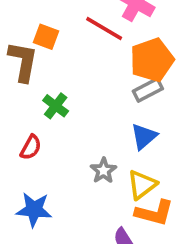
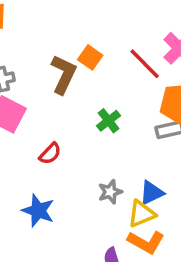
green cross: (56, 106) -> (109, 121), moved
blue triangle: (144, 136) -> (152, 193), moved

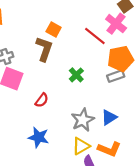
orange square: (90, 57) -> (54, 29), moved
gray star: (110, 192) -> (83, 120), size x1.5
yellow triangle: (141, 214) -> (81, 146), moved

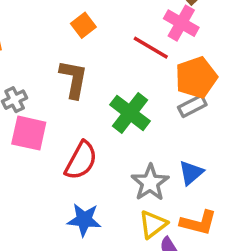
orange square: (54, 29) -> (83, 25), moved, turned 32
green cross: (76, 75) -> (130, 113), size x1.6
red semicircle: (42, 100) -> (81, 161), size x1.6

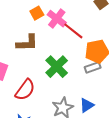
pink cross: (181, 23) -> (57, 19), moved
brown L-shape: (74, 79) -> (27, 43), turned 70

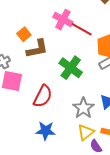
orange square: (37, 13) -> (24, 34), moved

